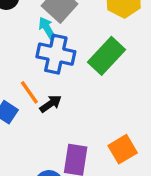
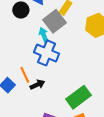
green rectangle: (106, 56) -> (78, 97), moved

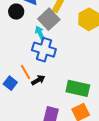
green rectangle: (78, 97) -> (78, 88), turned 55

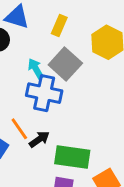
gray square: (49, 19) -> (65, 64), moved
green rectangle: (78, 88) -> (72, 157), moved

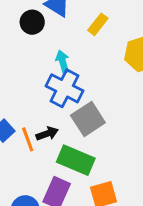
gray square: (65, 64) -> (88, 119), moved
orange line: (19, 129) -> (28, 139), moved

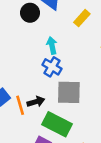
blue cross: (64, 88) -> (52, 67), size x0.7
gray square: (88, 119) -> (69, 92), turned 30

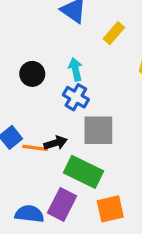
black circle: (30, 13) -> (32, 74), moved
orange line: (20, 105) -> (35, 148), turned -66

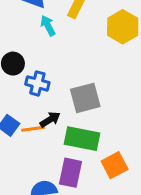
cyan arrow: (75, 69) -> (48, 26), moved
blue cross: (76, 97) -> (37, 83), moved

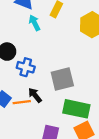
black arrow: (50, 120) -> (35, 95), turned -98
green rectangle: (82, 139) -> (76, 109), moved

